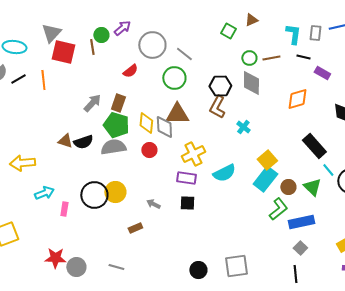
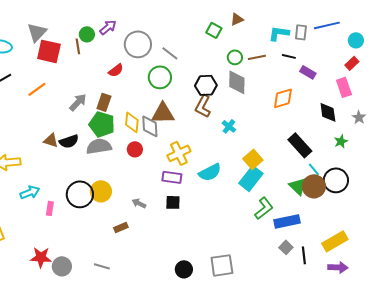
cyan L-shape: (293, 34) -> (279, 33), turned -90
orange line: (43, 80) -> (37, 89), moved, turned 60
brown circle: (288, 187) -> (314, 186), moved, size x1.5
black line: (295, 274) -> (304, 255), moved

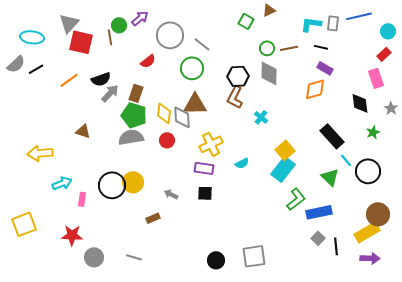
purple rectangle: (308, 72) -> (325, 68), moved
black semicircle: (69, 141) -> (101, 79), moved
cyan semicircle: (210, 172) -> (242, 163), size x0.6
brown circle: (314, 186) -> (378, 214), moved
red star: (41, 257) -> (72, 235), moved

